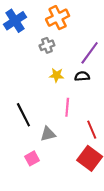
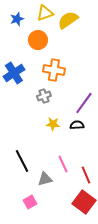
orange cross: (58, 18) -> (54, 70), turned 35
pink line: (67, 107) -> (63, 164), moved, turned -30

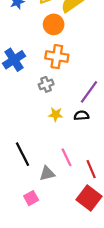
orange circle: (38, 40) -> (54, 24), moved

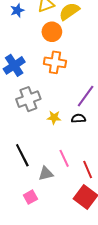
gray cross: (46, 84) -> (28, 99), moved, size x1.6

